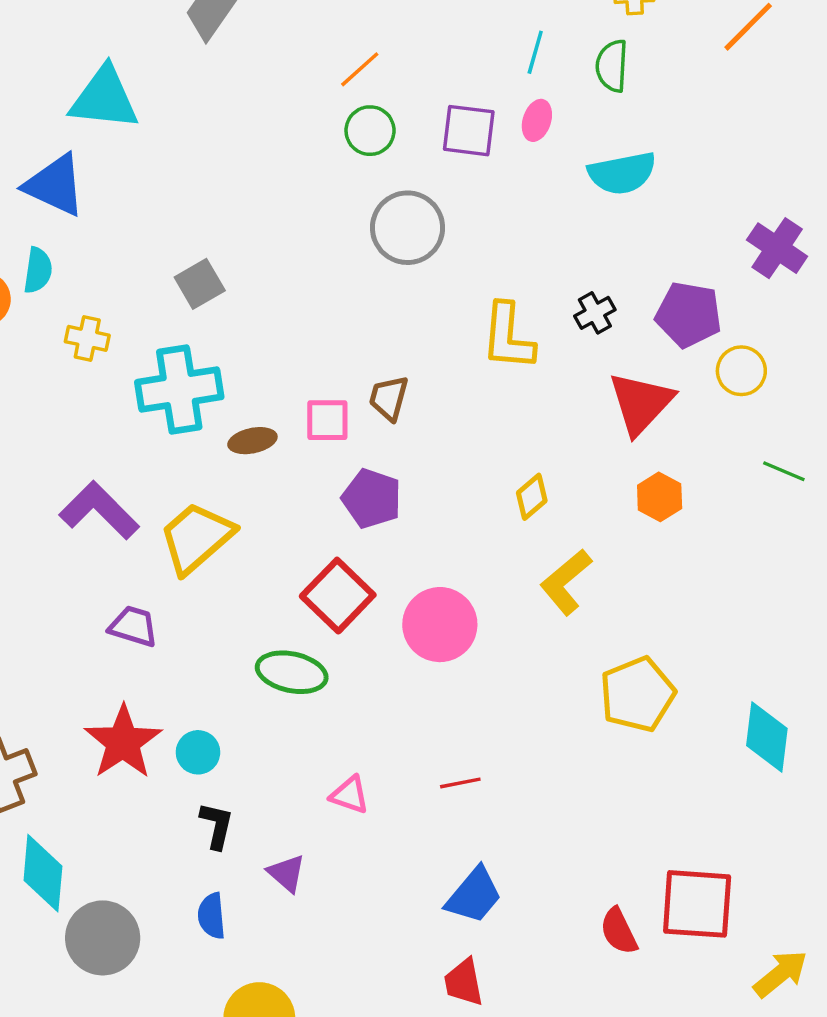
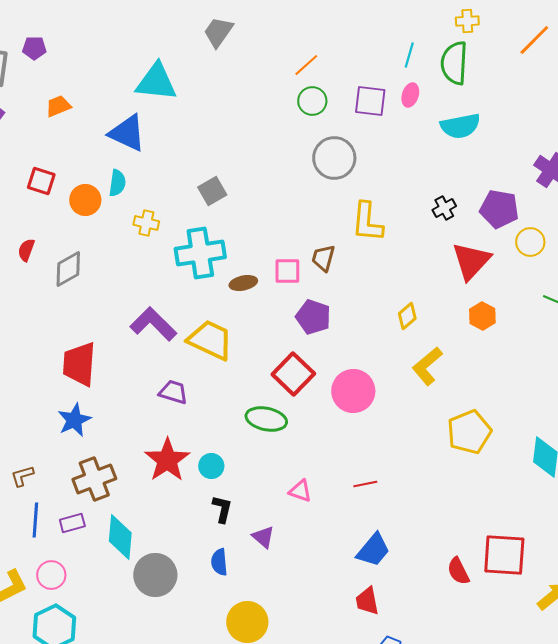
green semicircle: (612, 66) -> (454, 63), size x1.4
yellow L-shape: (508, 337) -> (367, 222), moved
yellow trapezoid: (196, 538) -> (210, 340), turned 66

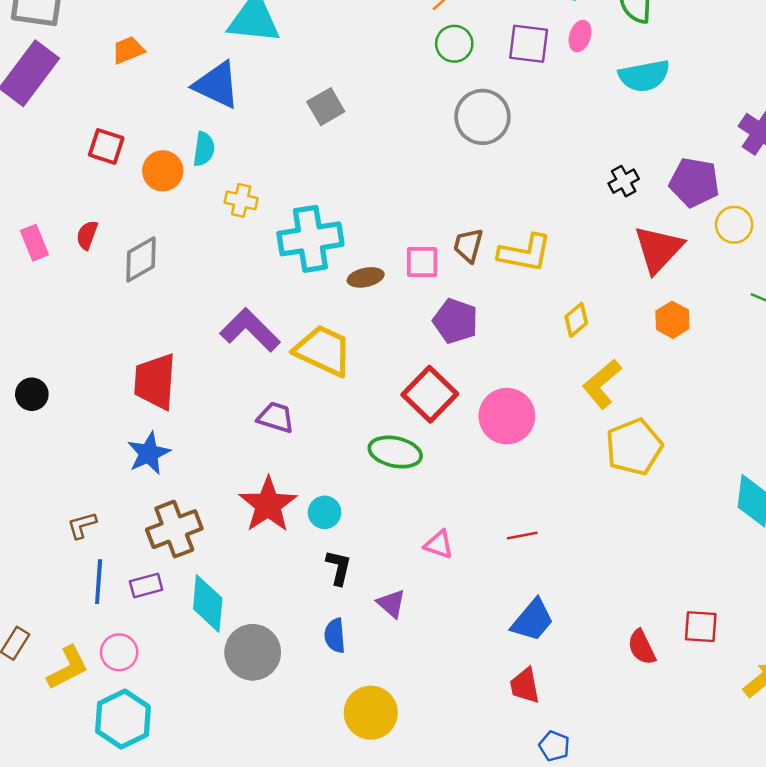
gray square: (212, 191) -> (326, 107), moved
yellow L-shape: (367, 222) -> (525, 253), moved, turned -84
yellow pentagon: (469, 432) -> (634, 447), moved
red square: (504, 555) -> (701, 627), size x0.6

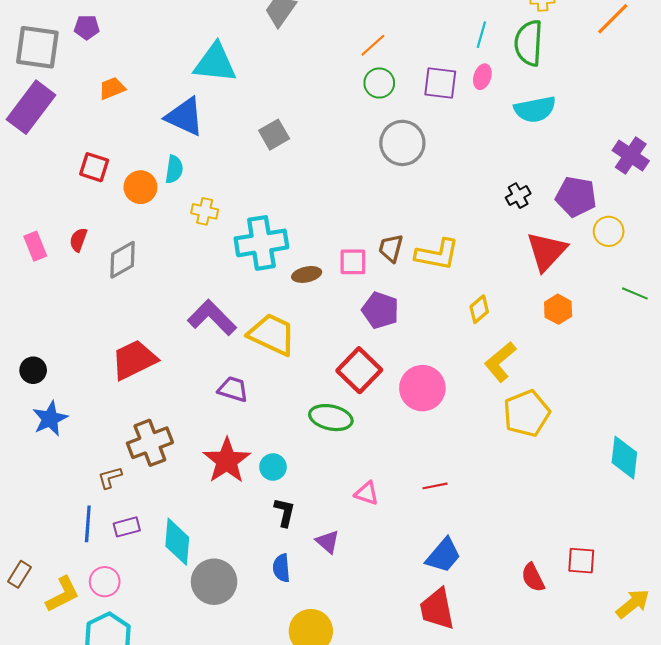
red trapezoid: (155, 381) -> (134, 360), turned 60
blue star: (149, 453) -> (50, 419), moved
brown L-shape: (82, 525) -> (110, 478), moved
brown cross: (174, 529) -> (150, 443), moved
red trapezoid: (525, 686) -> (437, 609), size x1.4

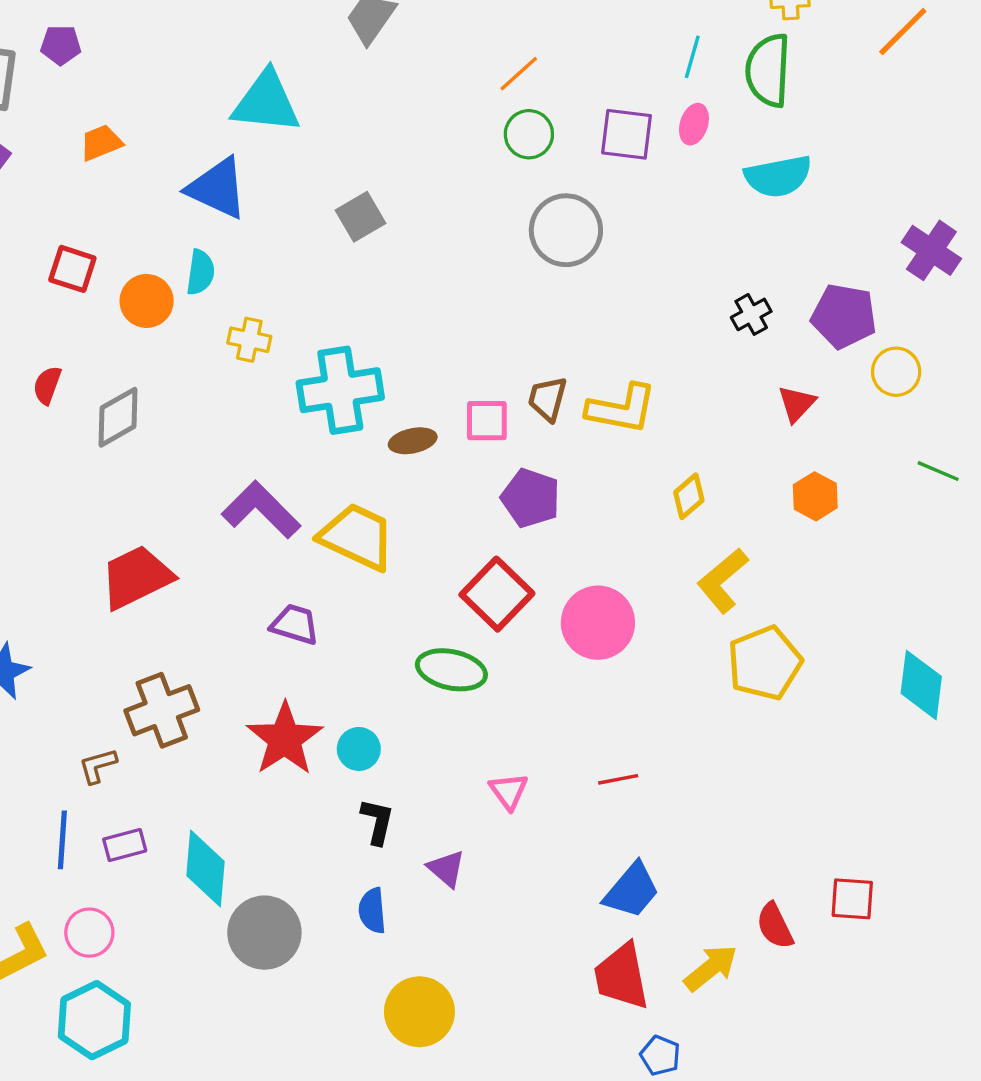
red triangle: (547, 251) -> (797, 404), size x0.6
cyan diamond: (624, 458) -> (921, 685), moved
pink triangle: (367, 493) -> (509, 791), turned 35
yellow arrow: (633, 604) -> (711, 968), moved

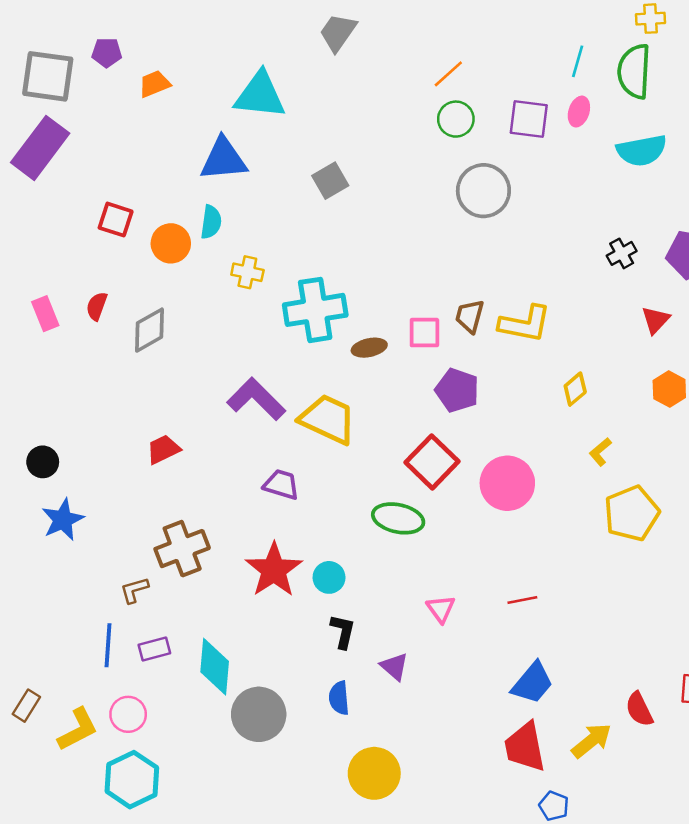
orange trapezoid: (101, 143) -> (154, 84), moved
blue triangle: (217, 188) -> (224, 159), turned -30
red trapezoid: (136, 577) -> (163, 449), size x0.6
yellow L-shape: (723, 581) -> (600, 452), size x0.6

